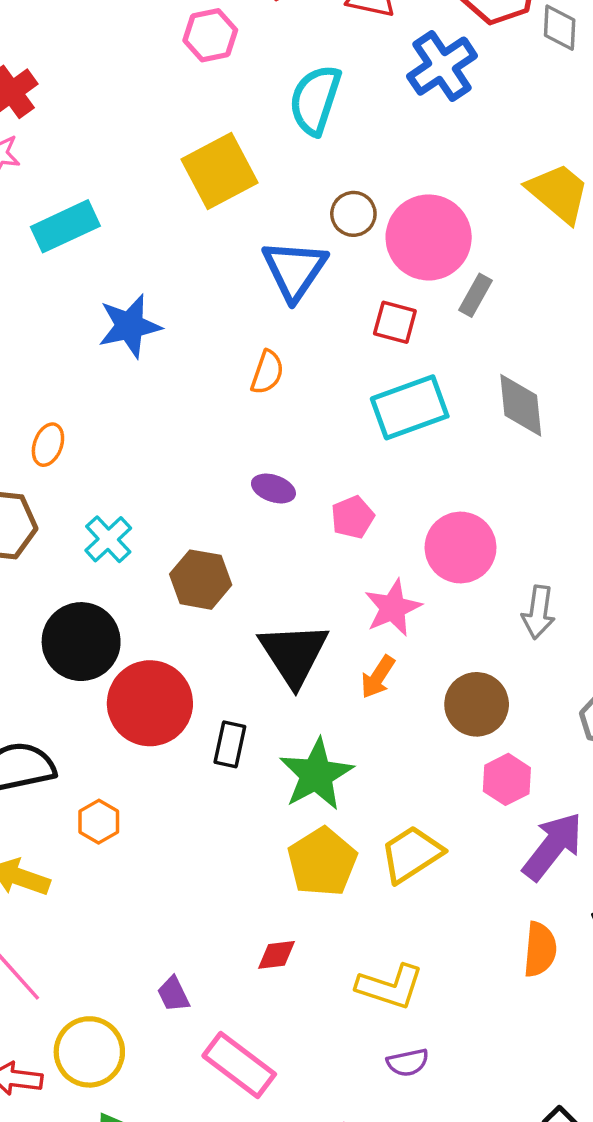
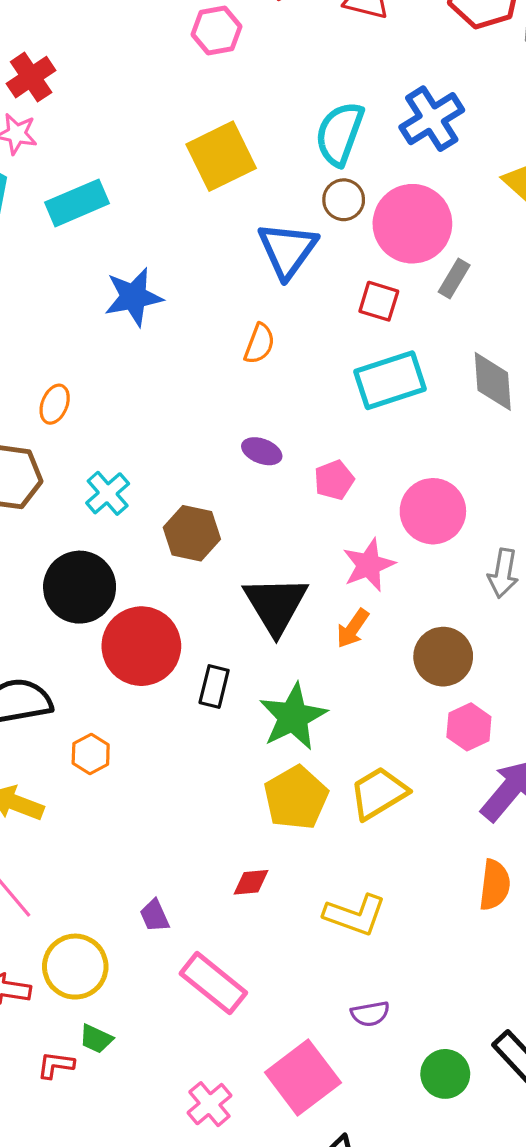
blue cross: (442, 66) -> (432, 119), moved
cyan semicircle: (315, 100) -> (340, 134), moved
purple semicircle: (408, 1063) -> (370, 1014), moved

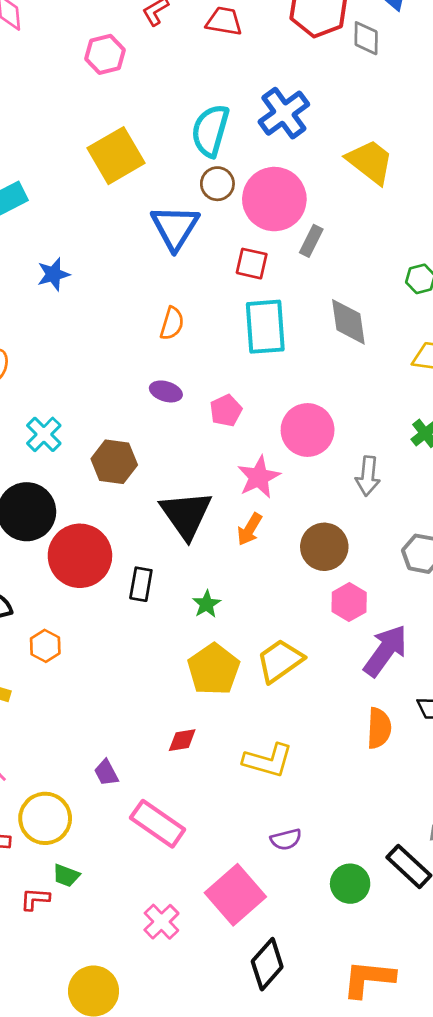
blue star: (134, 297) -> (53, 274), size x0.7
orange semicircle: (259, 344) -> (172, 323), moved
cyan rectangle: (390, 380) -> (265, 327), turned -72
green star: (293, 717) -> (206, 604), size x0.5

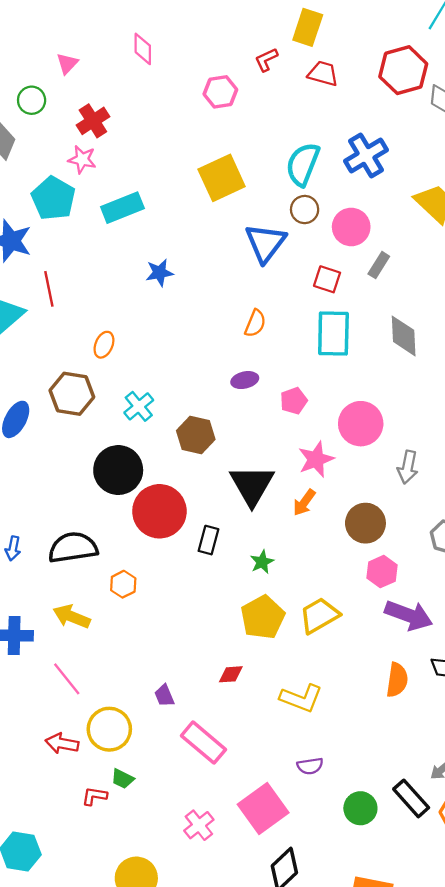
pink circle: (274, 199) -> (351, 227), size x0.7
purple ellipse: (166, 391) -> (245, 380), turned -35
purple arrow: (385, 651) -> (409, 615), turned 69

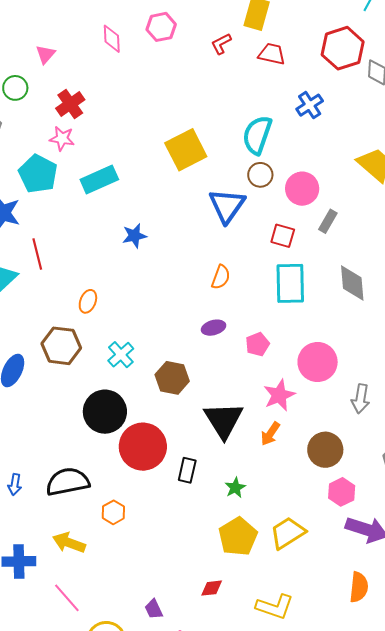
pink hexagon: (220, 92) -> (161, 27), moved
blue cross: (366, 156) -> (310, 105), moved, size x0.7

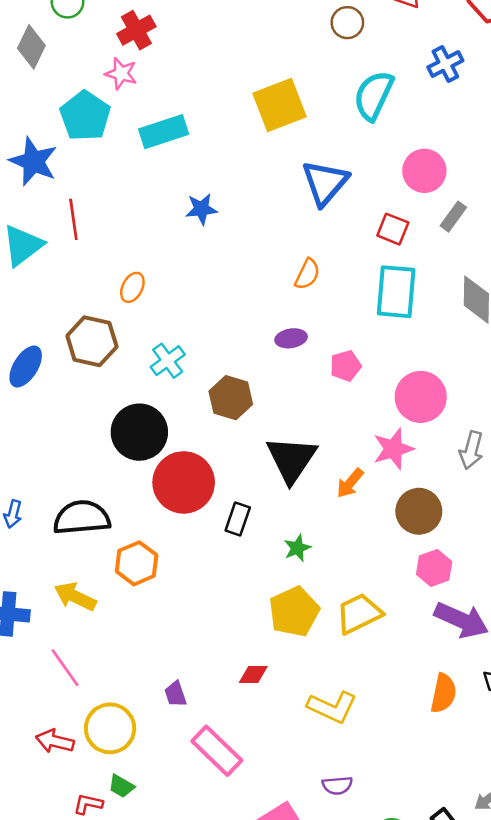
brown circle: (260, 175) -> (347, 23), moved
pink star: (279, 395) -> (393, 449), moved
orange hexagon: (113, 512) -> (137, 563), size x1.4

